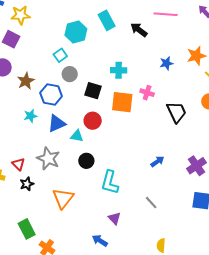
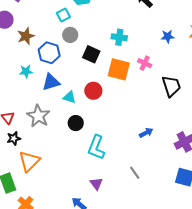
red circle: (93, 121) -> (93, 91), moved
orange triangle: (63, 198) -> (29, 161), moved

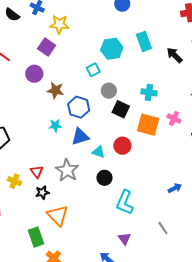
gray circle: (70, 35) -> (109, 91), moved
brown star: (26, 36) -> (56, 90), turned 30
orange triangle: (29, 161) -> (58, 215), turned -30

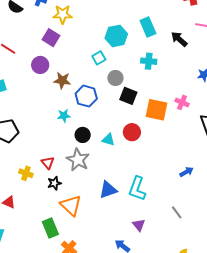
cyan cross: (149, 92) -> (149, 61), moved
blue triangle: (80, 137) -> (108, 190), moved
black circle: (105, 178) -> (83, 135), moved

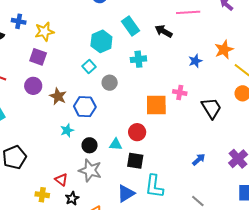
brown star: (62, 80) -> (58, 96), turned 30
black square: (128, 96) -> (135, 161), moved

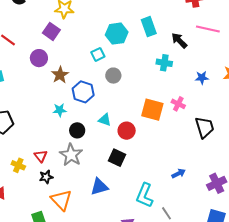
cyan cross: (138, 59) -> (164, 63), moved
cyan triangle: (116, 144) -> (105, 120), moved
cyan L-shape: (154, 186) -> (145, 195), moved

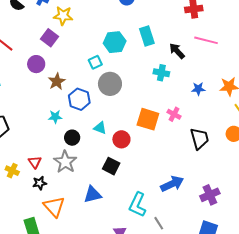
gray circle: (113, 76) -> (110, 84), size x1.5
blue arrow: (179, 173) -> (172, 184), size x1.6

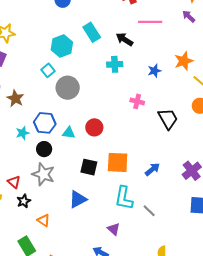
blue hexagon: (79, 99) -> (45, 123), moved
orange square: (148, 119) -> (118, 162), moved
red circle: (121, 139) -> (94, 127), moved
blue arrow: (172, 184) -> (152, 169), size x0.7
orange triangle: (54, 207) -> (44, 220), size x0.6

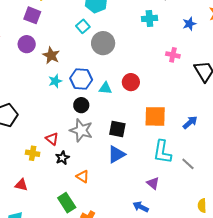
cyan star: (23, 133) -> (55, 81), moved
black square: (89, 167) -> (117, 129), moved

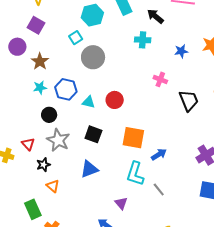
purple square: (32, 15) -> (36, 25), moved
black circle: (81, 105) -> (49, 115), moved
blue arrow: (190, 122) -> (159, 154), moved
black square: (117, 129) -> (93, 134), moved
black star: (62, 158) -> (43, 165), moved

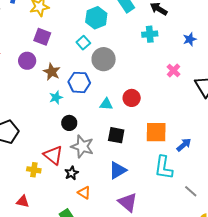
pink cross: (160, 79) -> (173, 70), turned 32
blue hexagon: (66, 89) -> (79, 82), moved
red triangle: (28, 144) -> (53, 155), size x1.5
gray line: (159, 189) -> (191, 191), moved
purple triangle: (121, 203) -> (128, 202), moved, size x1.5

